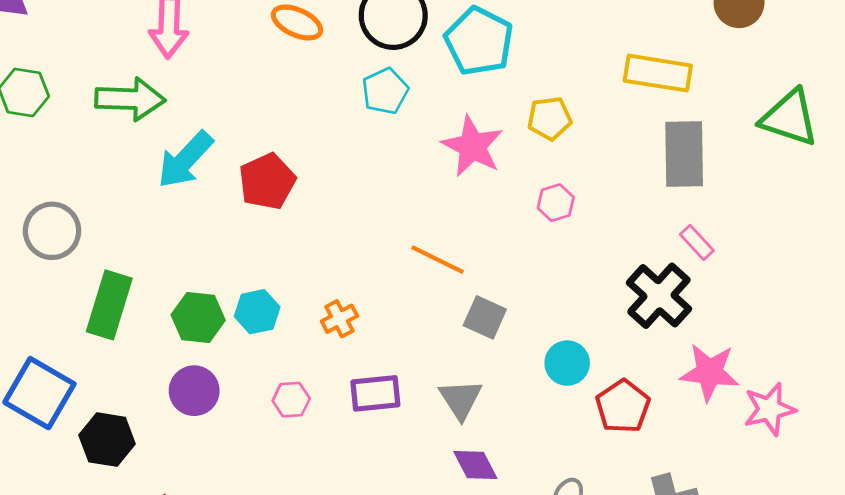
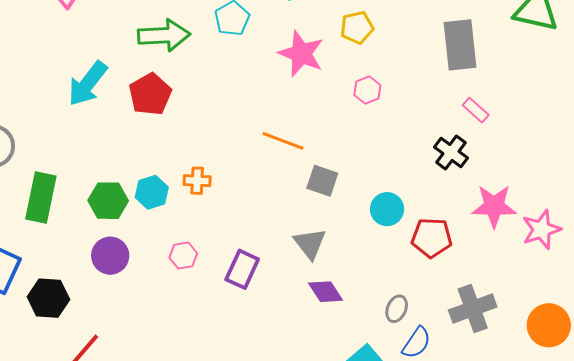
green arrow: (130, 99) -> (164, 35), moved
black cross: (659, 296) -> (451, 152), size x0.7
orange cross: (339, 319) -> (197, 181), moved, turned 36
purple rectangle: (375, 393) -> (242, 269), moved, turned -54
red pentagon: (623, 406) -> (432, 238), turned -30

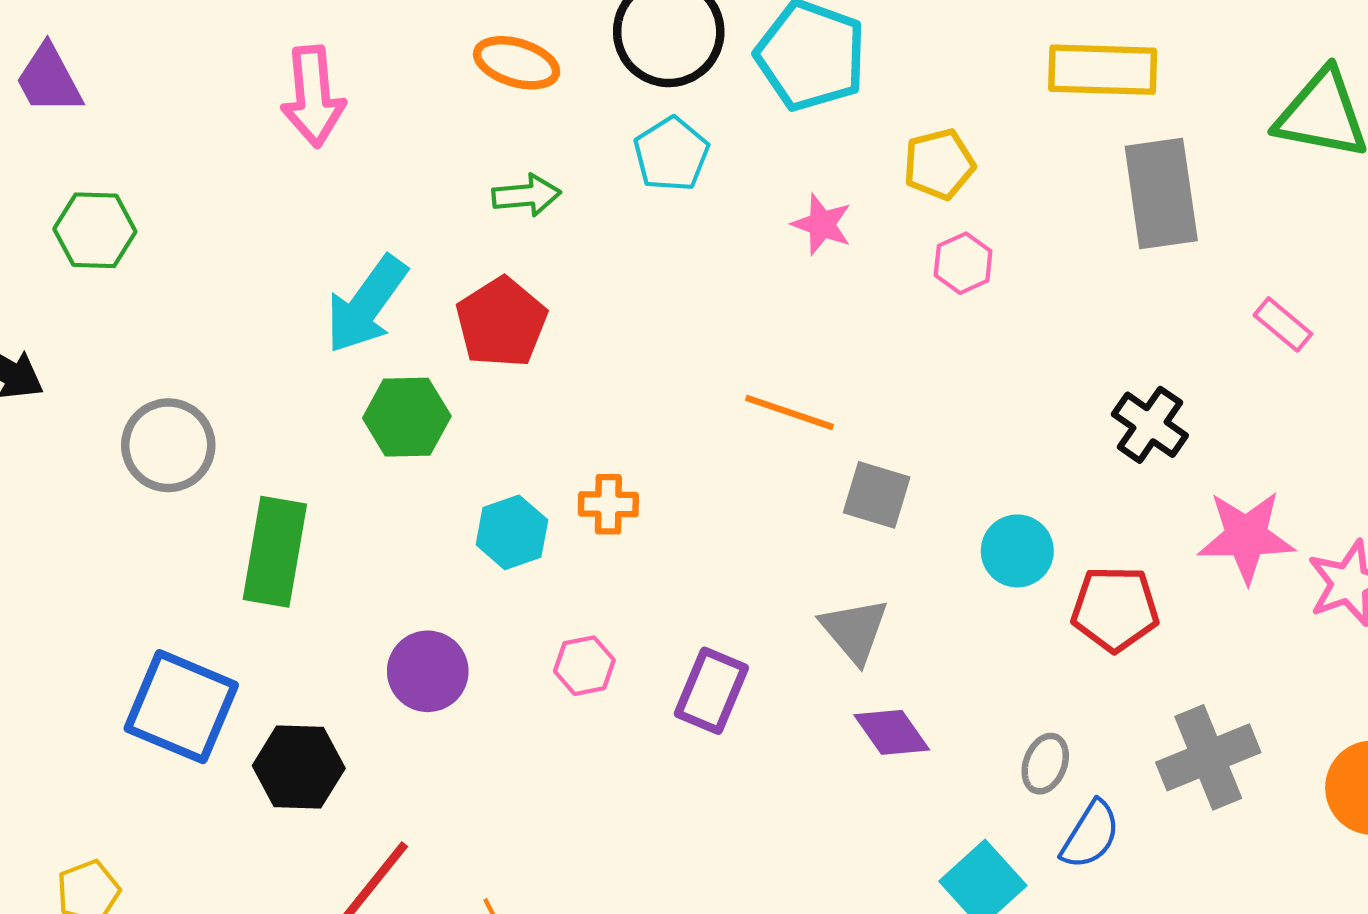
green arrow: (164, 35) -> (526, 195), size x0.6
pink star: (301, 54) -> (822, 224), size x0.6
pink hexagon: (367, 90) -> (963, 263), moved
pink rectangle: (476, 110) -> (1283, 324), moved
green hexagon: (108, 201) -> (407, 417), moved

